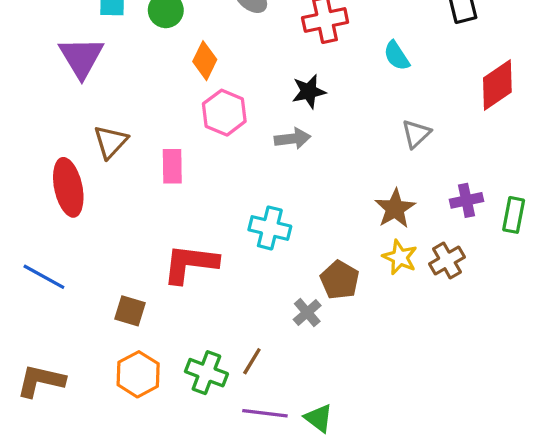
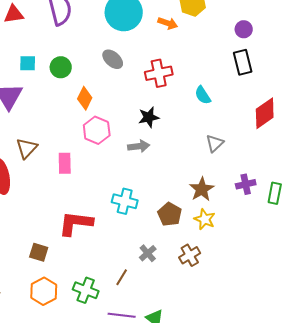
brown cross: (447, 260) -> (190, 255), moved
brown pentagon: (340, 280) -> (170, 214), moved
brown line: (252, 361) -> (122, 277), moved

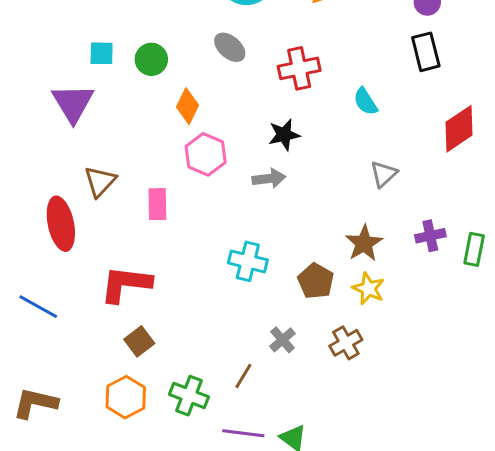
red L-shape: (76, 223) -> (126, 284), moved
brown square: (39, 252) -> (139, 341), moved, turned 36

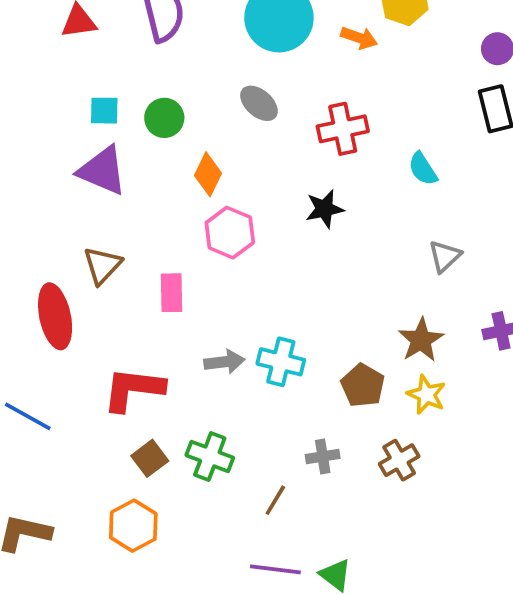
purple triangle: (73, 103) -> (102, 171), moved, turned -36
gray arrow: (269, 178) -> (224, 362), moved
gray cross: (283, 340) -> (323, 456), turned 32
green cross: (189, 396) -> (210, 456), moved

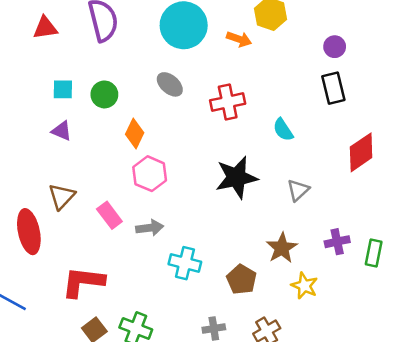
purple triangle: (102, 171) -> (62, 131), size x0.6
black star: (324, 209) -> (236, 178), moved, size x1.6
pink rectangle: (172, 293) -> (109, 215), turned -36
gray arrow: (224, 362) -> (150, 228), moved
yellow star: (426, 395) -> (304, 286), moved

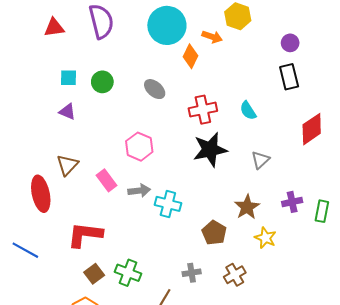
gray ellipse: (170, 84) -> (155, 89), moved
red cross: (228, 102) -> (203, 110), moved
orange diamond: (135, 133) -> (191, 56), moved
cyan cross: (185, 263) -> (168, 204), moved

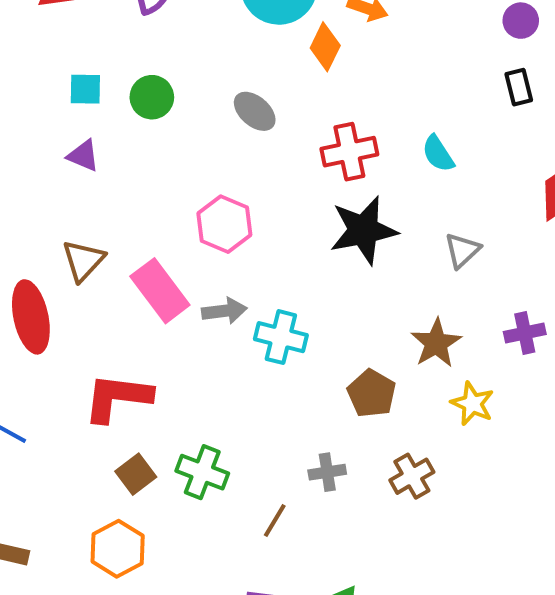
black rectangle: (289, 77) -> (519, 87), size x0.7
pink rectangle: (106, 180) -> (160, 291), size x1.4

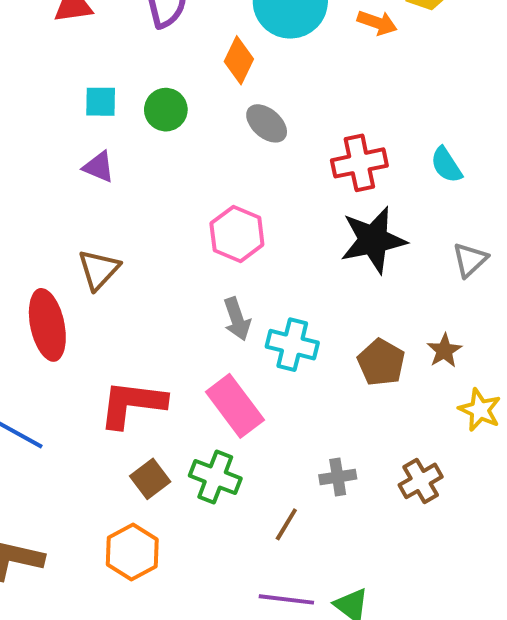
orange diamond: (325, 47) -> (239, 60), moved
pink rectangle: (160, 291) -> (235, 406), moved
gray arrow: (224, 311) -> (237, 319), turned 78
brown star: (436, 343) -> (444, 351), size x0.7
brown pentagon: (372, 394) -> (381, 362), moved

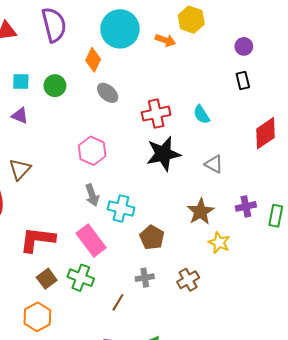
gray triangle: (470, 260) -> (214, 164), turned -48
brown star: (444, 351) -> (200, 212), size x1.5
brown pentagon: (381, 362) -> (152, 237), moved

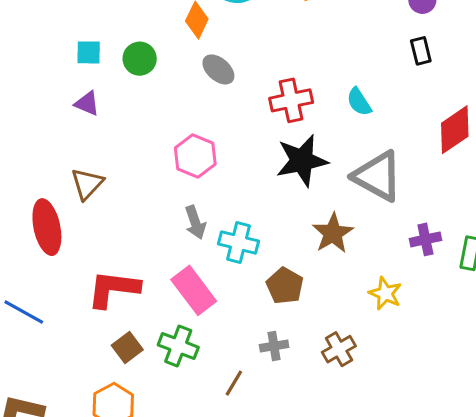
gray triangle: (214, 164) -> (378, 176), size x1.8
brown star: (200, 212) -> (333, 233), moved

